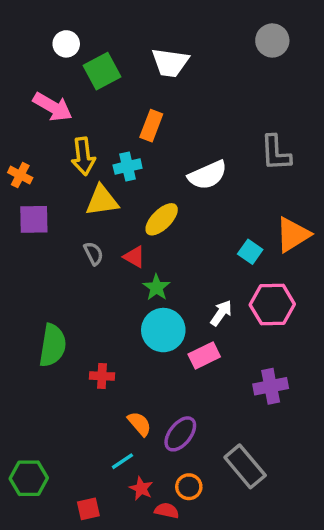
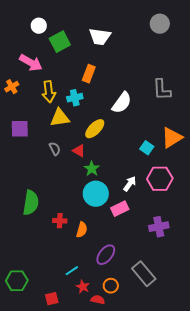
orange cross: (20, 175) -> (12, 87), moved, turned 32
white semicircle: (208, 175) -> (122, 103), turned -30
orange semicircle: (139, 424) -> (82, 230), moved, turned 56

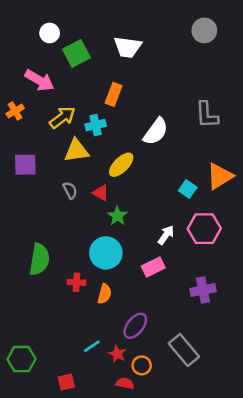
yellow arrow: (49, 92) -> (62, 117), turned -120
cyan circle: (96, 194) -> (106, 253), moved
red star: (83, 287) -> (117, 354), moved

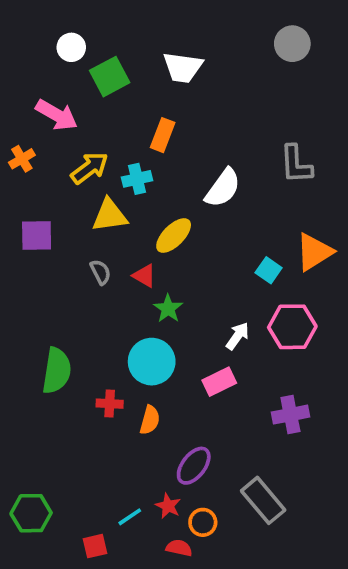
cyan line: (92, 346) -> (130, 517), moved

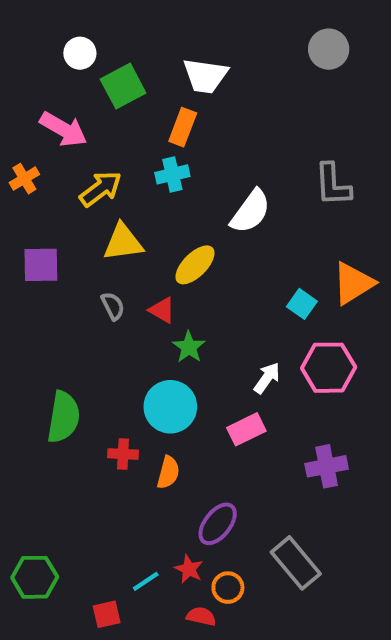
orange rectangle: (163, 135) -> (183, 127), moved
cyan cross: (137, 179) -> (172, 174), moved

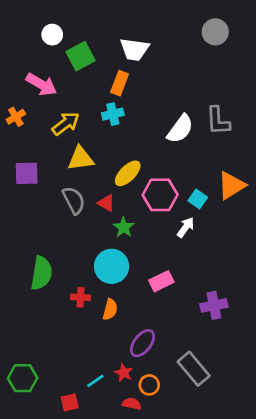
white semicircle: (251, 211) -> (180, 129), moved
gray semicircle: (113, 306) -> (74, 200), size x1.5
pink hexagon: (329, 368) -> (160, 195), moved
white arrow: (267, 378) -> (186, 227), moved

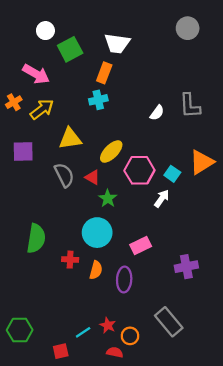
yellow arrow: (66, 124) -> (42, 109), moved
white semicircle: (180, 129) -> (157, 113), size x0.6
purple ellipse: (142, 343) -> (124, 280), moved, turned -35

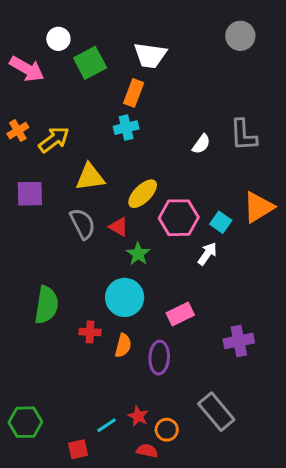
pink arrow: (36, 74) -> (27, 69), moved

